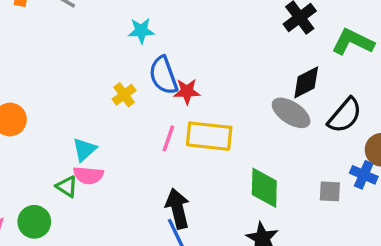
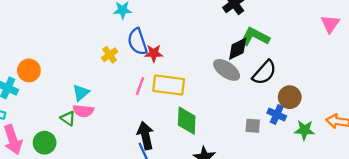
green L-shape: (353, 42) -> (255, 37), moved
green diamond: (264, 188) -> (187, 121), moved

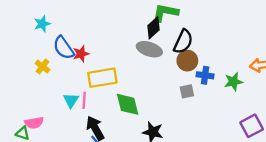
pink line: (140, 86) -> (84, 100), moved
cyan triangle: (81, 93) -> (71, 100), moved
brown circle: (290, 97) -> (187, 61), moved

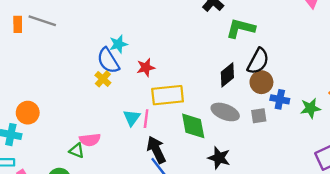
cyan star: (42, 24) -> (118, 44), moved
black diamond: (154, 28) -> (227, 75), moved
blue semicircle: (64, 48) -> (108, 61), moved
gray ellipse: (149, 49) -> (225, 112), moved

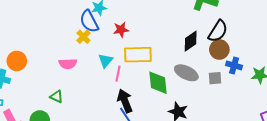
cyan triangle: (132, 118) -> (105, 61), moved
pink semicircle: (90, 140) -> (68, 64), moved

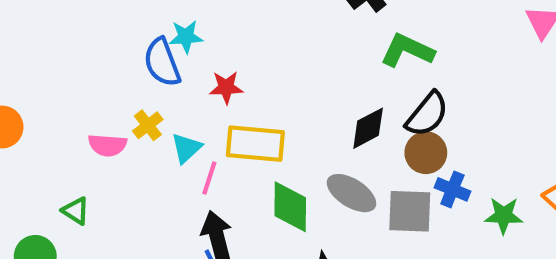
yellow cross: (83, 37) -> (148, 125), moved
gray square: (215, 78) -> (410, 211), size x1.6

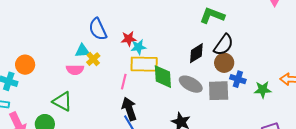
cyan star: (186, 37) -> (138, 47), moved
cyan triangle: (186, 148) -> (82, 51), moved, turned 42
green diamond: (290, 207) -> (163, 77), moved
green triangle: (76, 211) -> (62, 101), size x1.5

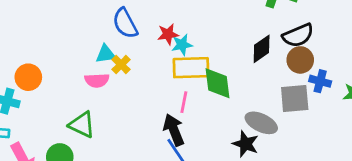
black semicircle: (224, 45) -> (298, 35), turned 35
pink line: (124, 82) -> (184, 102), moved
gray ellipse: (191, 84) -> (261, 123), moved

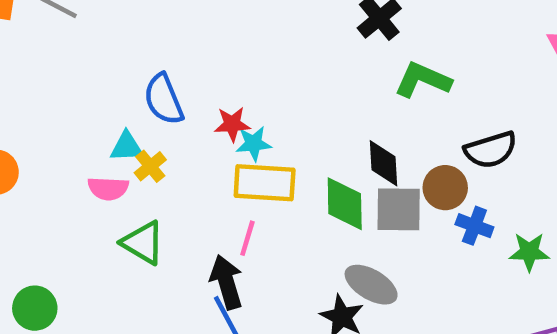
black semicircle: (298, 35) -> (491, 150), moved
black diamond: (262, 49) -> (383, 163), turned -64
green diamond: (217, 83) -> (345, 204), moved
gray square: (295, 98) -> (399, 209), moved
green triangle: (82, 125) -> (143, 243), moved

